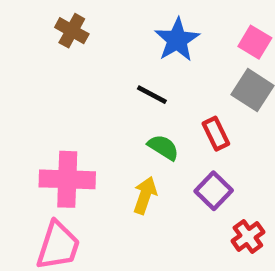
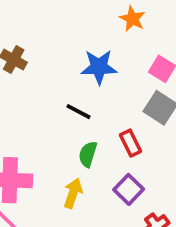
blue star: (177, 40) -> (99, 67), turned 30
green semicircle: (163, 147) -> (88, 154), turned -105

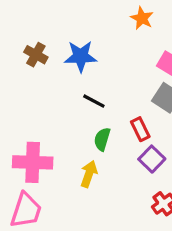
blue star: (99, 67) -> (81, 56), moved
purple square: (129, 189) -> (152, 159), moved

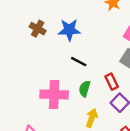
pink cross: (33, 162) -> (54, 94), moved
yellow arrow: (89, 174) -> (92, 118), moved

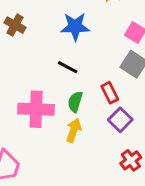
blue star: (69, 30) -> (75, 27), moved
yellow arrow: (92, 118) -> (74, 130), moved

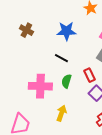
yellow arrow: (74, 130) -> (61, 113), moved

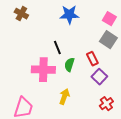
brown cross: (26, 30) -> (21, 14), moved
black line: (61, 58) -> (57, 48), moved, turned 40

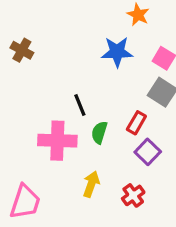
blue star: (69, 15) -> (117, 52), moved
red rectangle: (92, 59) -> (136, 123), turned 56
red cross: (106, 104) -> (133, 195), moved

